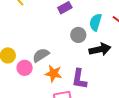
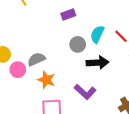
purple L-shape: (79, 79) -> (85, 92), moved, turned -65

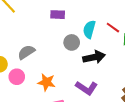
purple rectangle: (68, 15) -> (58, 15), turned 32
gray semicircle: (36, 59) -> (26, 52), moved

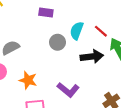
black arrow: (94, 57) -> (92, 57), moved

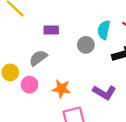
purple rectangle: (46, 13) -> (51, 30), moved

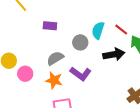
gray semicircle: (38, 58) -> (55, 58), moved
purple L-shape: (104, 92) -> (81, 74), moved

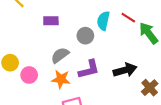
black arrow: (114, 54) -> (125, 70), moved
purple L-shape: (81, 74) -> (89, 69), turned -45

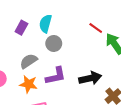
purple rectangle: (51, 21) -> (21, 28), turned -64
cyan semicircle: (103, 21) -> (45, 24), moved

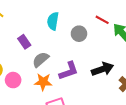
purple rectangle: (21, 28) -> (24, 42), moved, turned -56
gray circle: (54, 43) -> (79, 34), moved

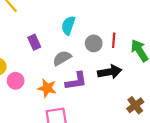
red line: (102, 20) -> (114, 40), moved, turned 56
gray semicircle: (41, 60) -> (62, 58), moved
black arrow: (102, 69) -> (110, 72), moved

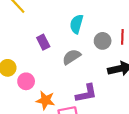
purple L-shape: (76, 81) -> (86, 93), moved
orange star: (47, 88) -> (46, 100), moved

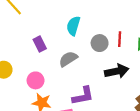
pink circle: (26, 81) -> (36, 80), moved

